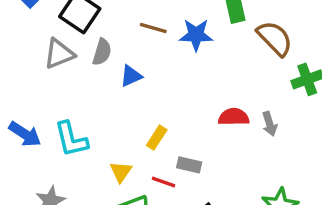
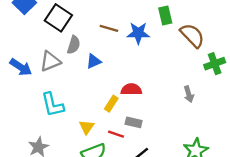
gray triangle: (59, 54) -> (50, 61), moved
red semicircle: (234, 117) -> (131, 89), moved
blue arrow: (25, 134) -> (21, 67), moved

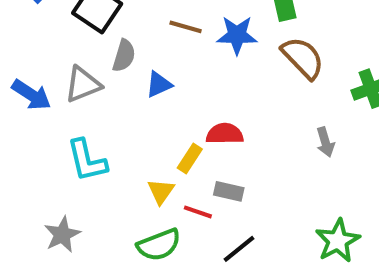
brown semicircle: (192, 35) -> (303, 58), moved
yellow triangle: (87, 127) -> (161, 191), moved

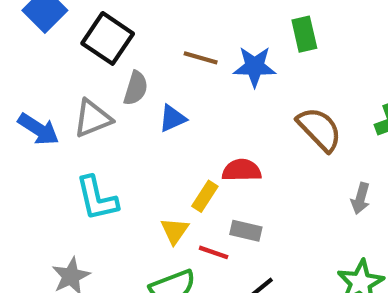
brown semicircle: (303, 58) -> (319, 129), moved
gray arrow: (325, 142) -> (360, 198), moved, turned 32

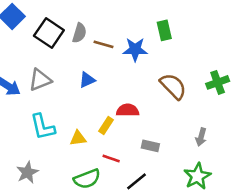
gray semicircle: (136, 88) -> (79, 33), moved
gray arrow: (360, 198) -> (201, 137), moved
yellow triangle: (175, 231) -> (78, 138), moved, turned 48
gray rectangle: (246, 231) -> (150, 146), moved

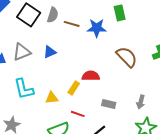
blue triangle: (87, 80) -> (50, 52), moved
gray arrow: (201, 137) -> (141, 102), moved

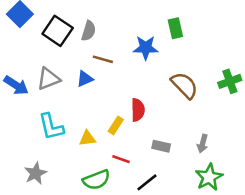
brown line: (72, 24) -> (103, 59), moved
red semicircle: (91, 76) -> (138, 110), turned 90

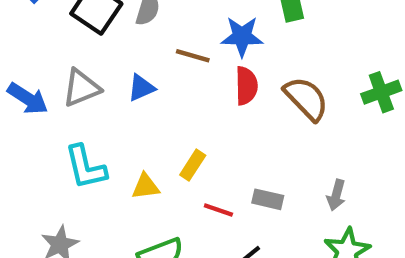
brown line: (103, 59) -> (193, 56), moved
red semicircle: (138, 110) -> (246, 86), moved
red line: (121, 159) -> (218, 210), moved

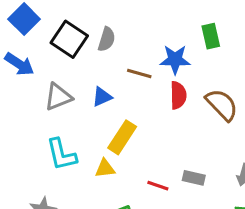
blue arrow: (28, 99) -> (19, 64), moved
yellow rectangle: (193, 165) -> (122, 137), moved, size x1.5

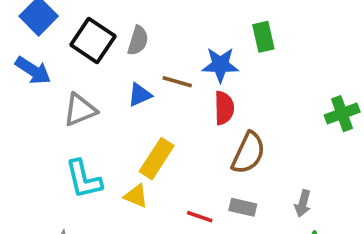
blue triangle: (102, 97) -> (140, 95), moved
brown semicircle: (222, 105) -> (248, 153), moved, turned 69
yellow triangle: (105, 168) -> (136, 196), turned 30

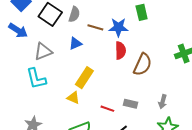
brown line: (177, 82) -> (95, 27), moved
brown semicircle: (248, 153) -> (143, 65), moved
cyan L-shape: (84, 179) -> (36, 79), moved

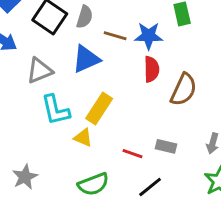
blue triangle: (75, 43) -> (86, 59), size x1.5
cyan L-shape: (36, 79) -> (56, 110), moved

